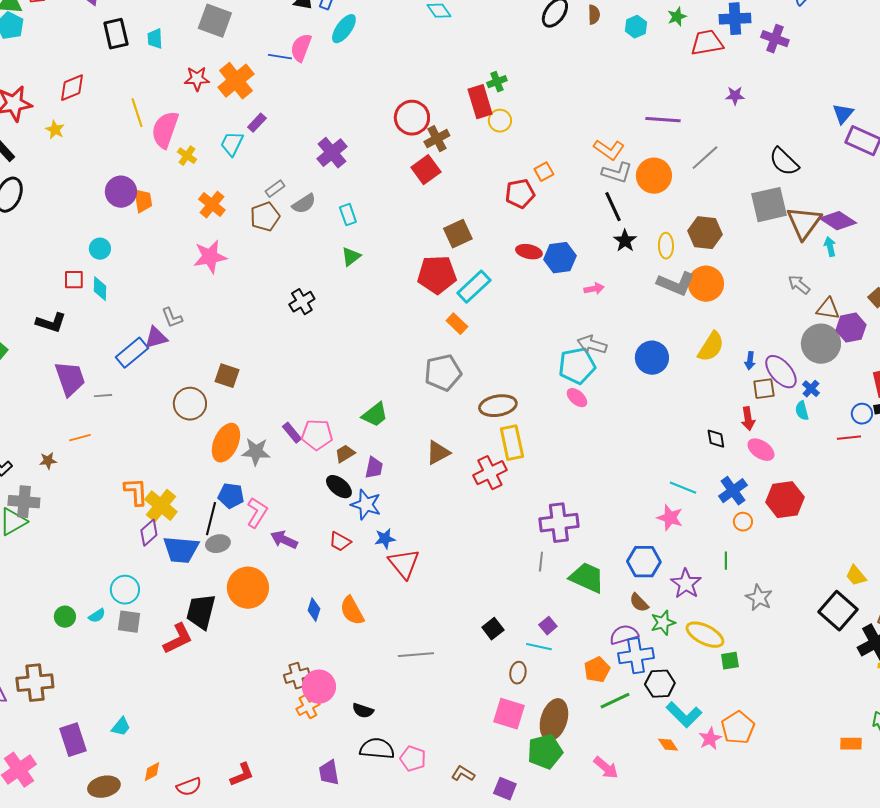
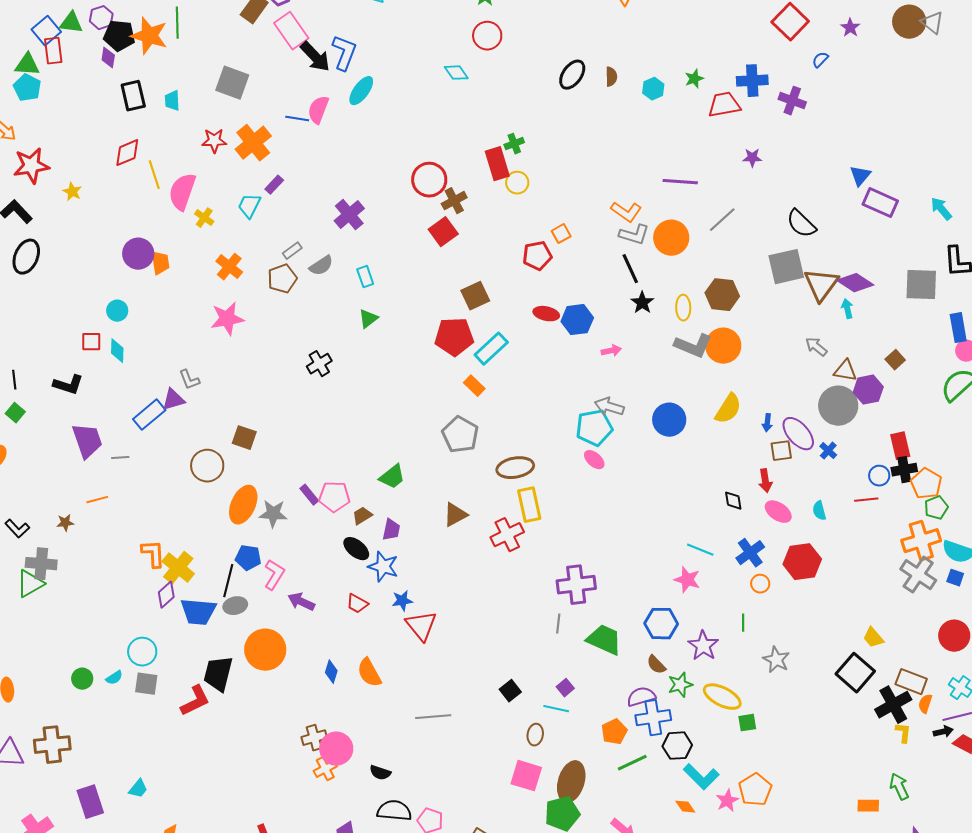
red diamond: (72, 88) -> (127, 153), moved
gray pentagon: (443, 373) -> (460, 435), turned -30
cyan semicircle: (802, 411) -> (819, 511), moved

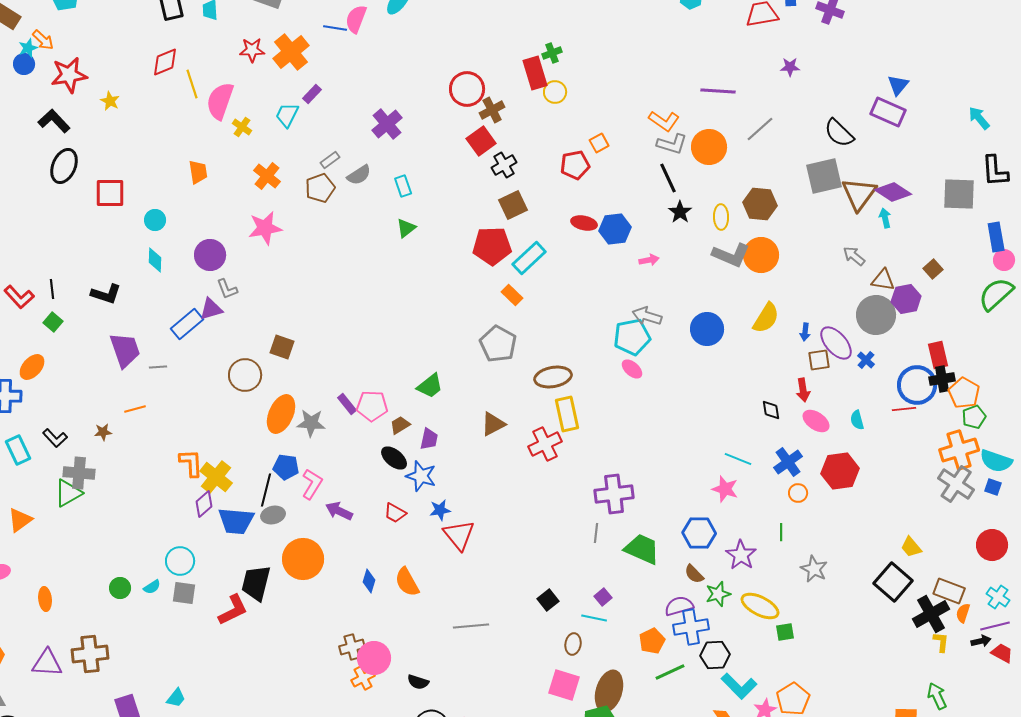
purple rectangle: (880, 203) -> (888, 112), moved
purple circle: (138, 254) -> (210, 255), moved
red square: (91, 342) -> (110, 193), moved, size x1.5
black cross: (319, 364) -> (504, 165), moved
blue circle: (879, 476) -> (917, 385), size x1.8

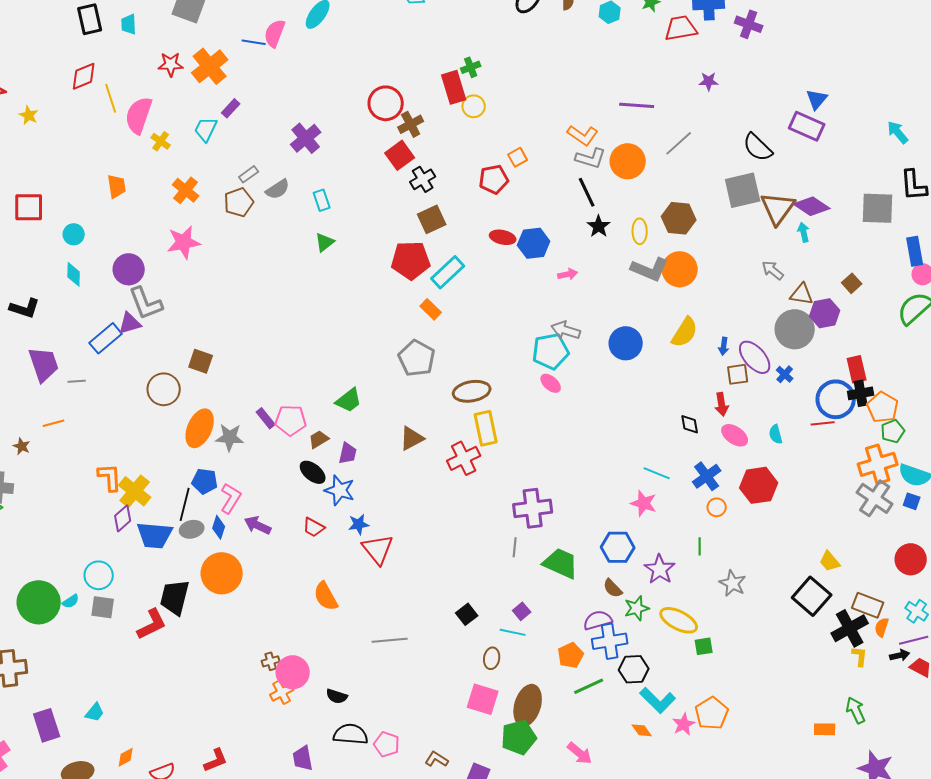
gray L-shape: (227, 289) -> (146, 303), size x1.6
brown star: (103, 432) -> (22, 446), turned 30
blue diamond: (369, 581) -> (219, 527), moved
green circle: (120, 588) -> (39, 602), size x2.0
brown cross: (352, 647) -> (271, 661), size x0.7

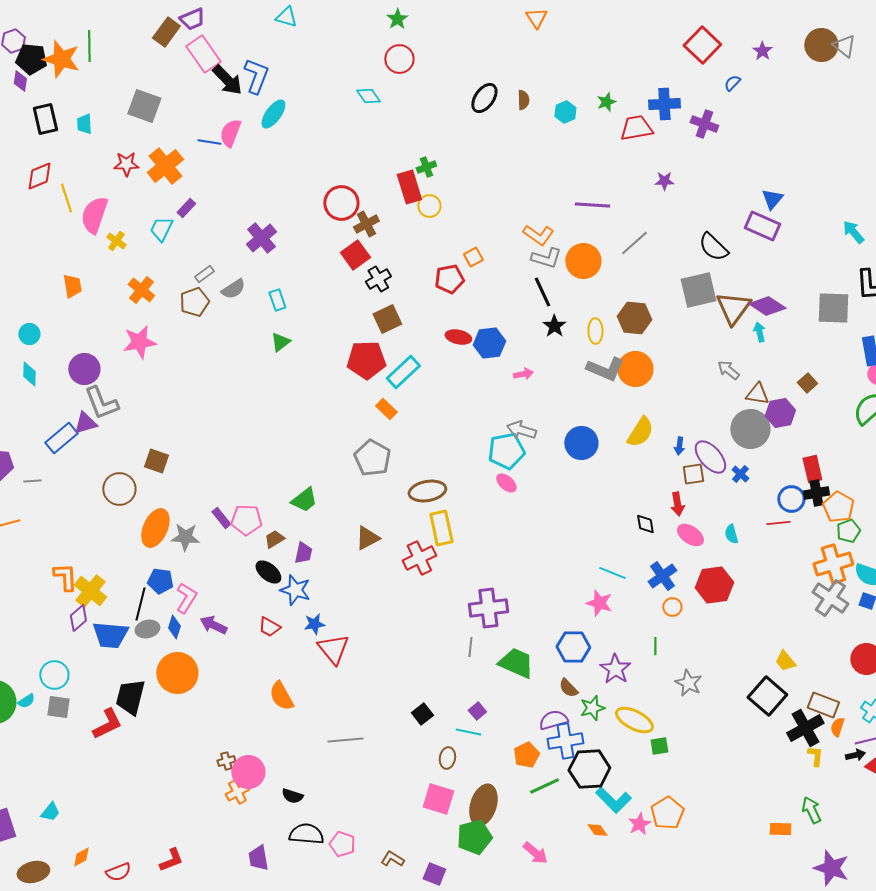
blue circle: (836, 399) -> (791, 499), size x0.7
black hexagon: (634, 669) -> (589, 769), size x1.4

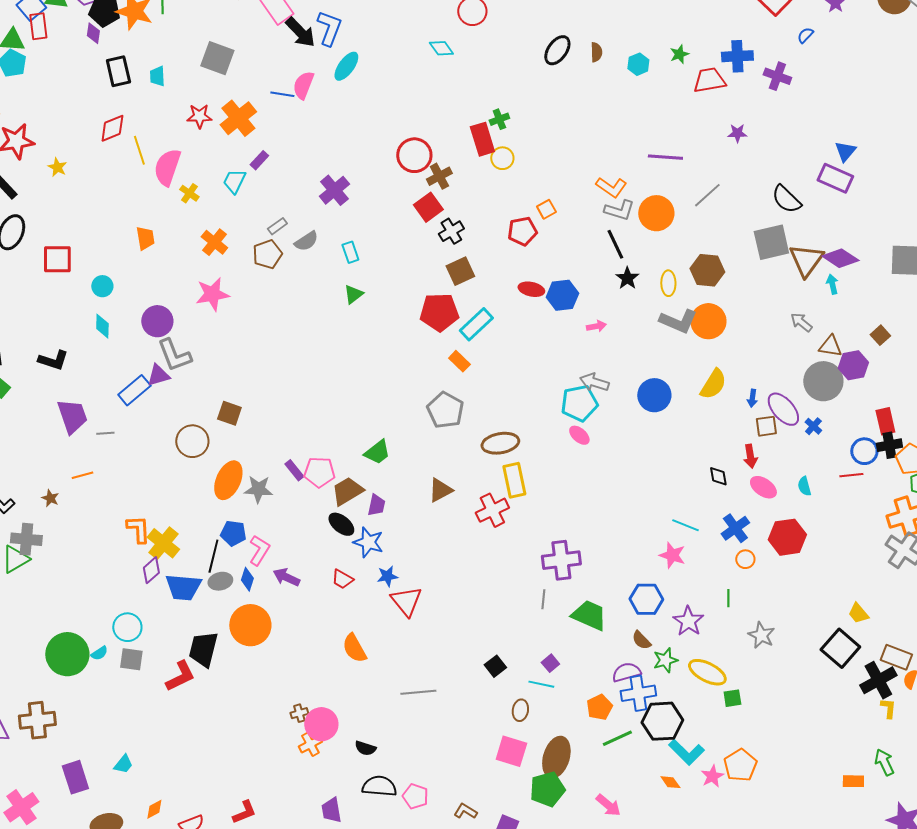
brown trapezoid: (274, 539) -> (347, 491), size x1.6

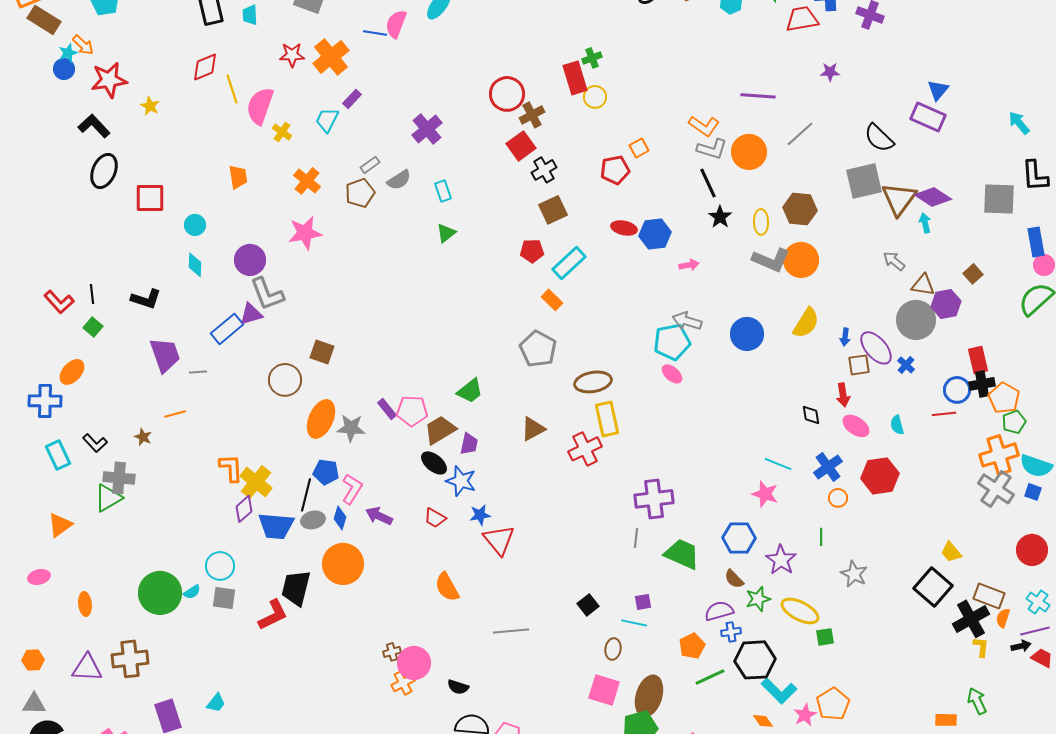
red pentagon: (439, 312) -> (532, 251), size x0.6
purple square: (550, 663) -> (643, 602), turned 30
blue cross: (638, 693) -> (731, 632), size x0.6

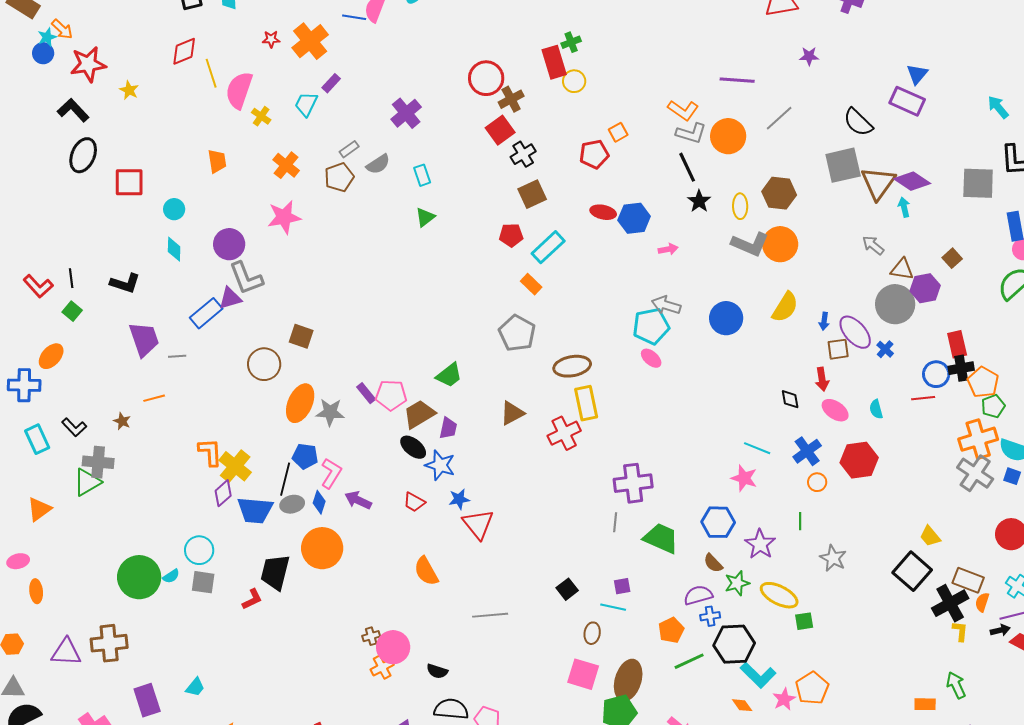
red star: (292, 55) -> (271, 39), size x0.7
orange ellipse: (85, 604) -> (36, 591), moved
red L-shape: (273, 615) -> (252, 599), size x0.7

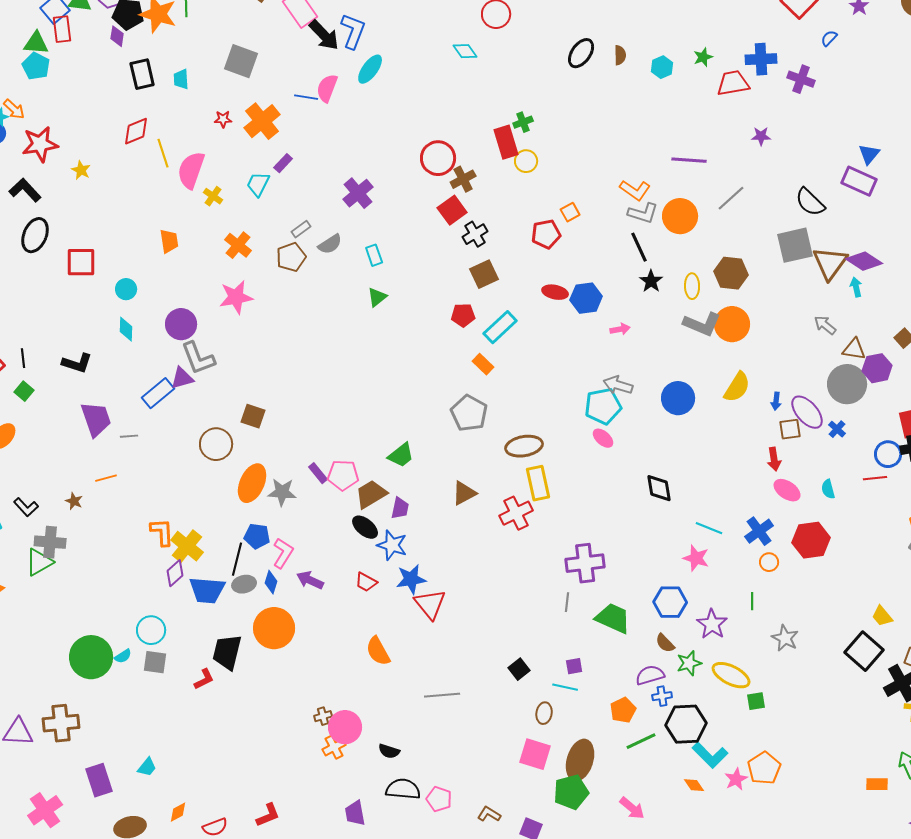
black diamond: (790, 399) -> (659, 488), moved, size x1.4
blue star: (459, 499) -> (411, 579), size x1.4

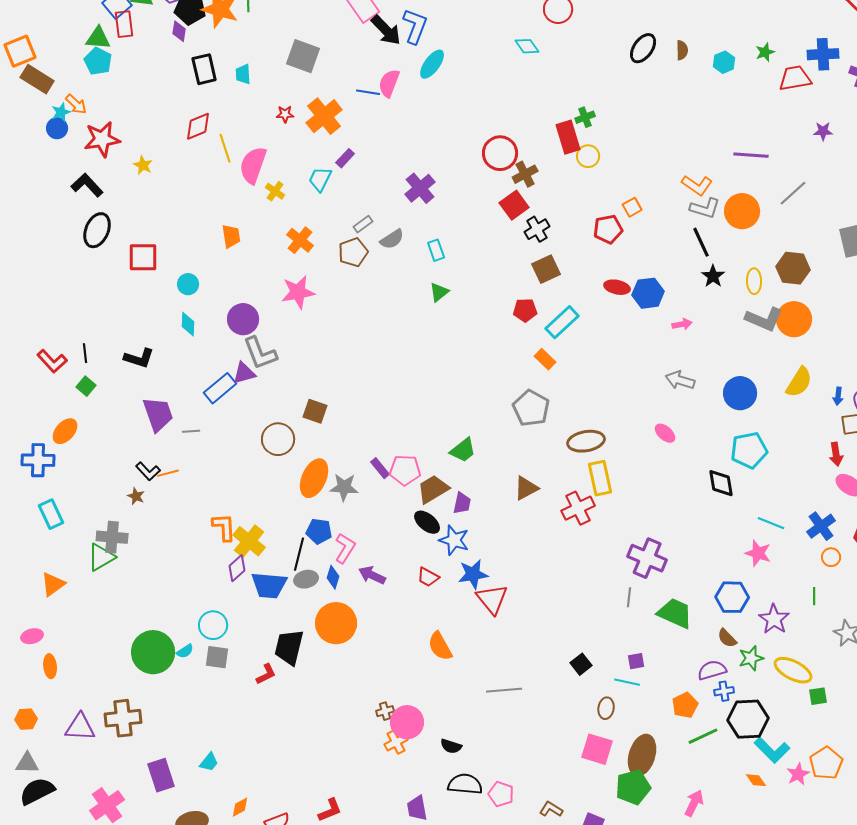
cyan pentagon: (603, 406) -> (749, 450), moved
black L-shape: (26, 507) -> (148, 471), moved
purple cross: (585, 563) -> (647, 558), turned 30
pink arrow: (632, 808) -> (694, 803), turned -104

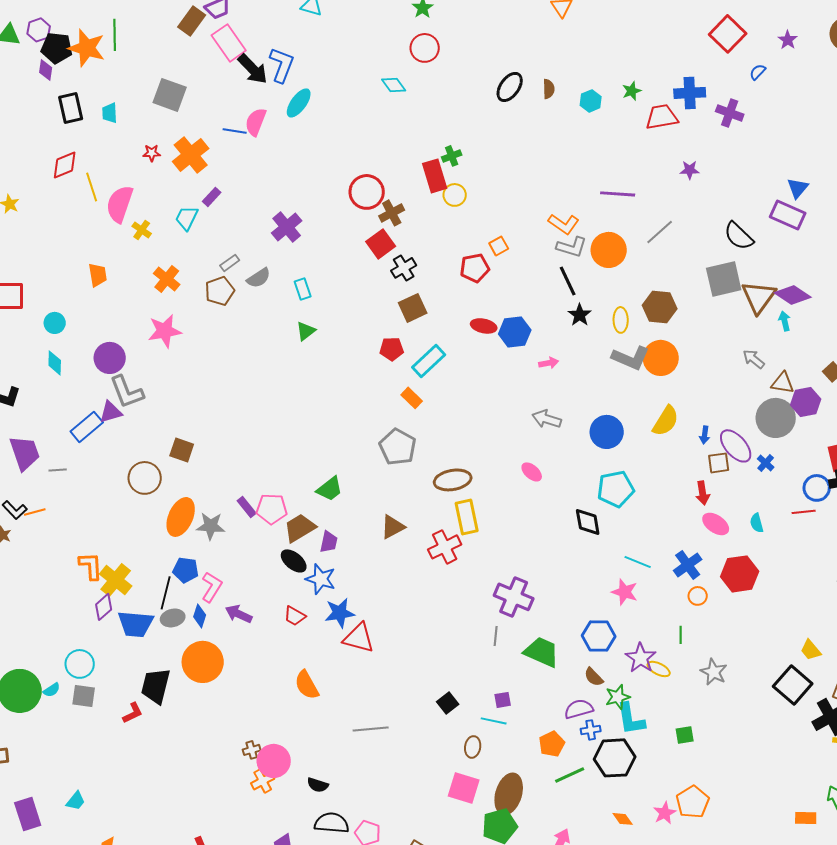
red triangle: (492, 599) -> (359, 638), turned -36
yellow ellipse: (793, 670) -> (659, 669), moved, size x0.6
cyan L-shape: (772, 750) -> (631, 719), moved, turned 36

